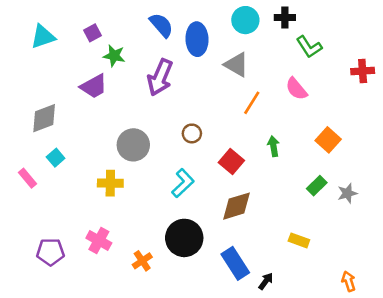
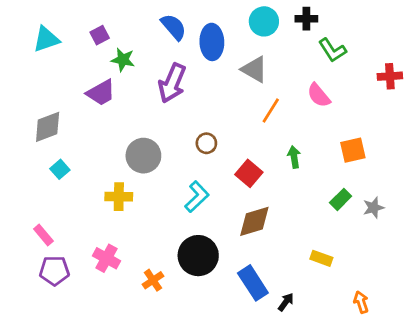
orange square: (328, 140) -> (353, 150), turned 35
pink rectangle: (28, 178) -> (43, 235), moved
orange arrow: (349, 281) -> (361, 302), moved

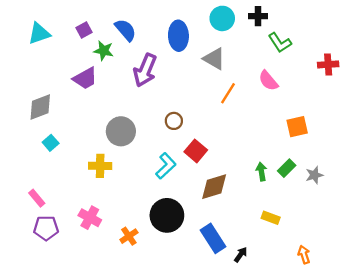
blue semicircle: (174, 27) -> (125, 30), moved
green arrow: (294, 157) -> (261, 172), moved
red square: (249, 173) -> (196, 151), moved

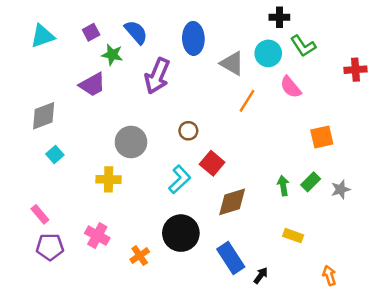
cyan circle: (222, 18) -> (268, 53), moved

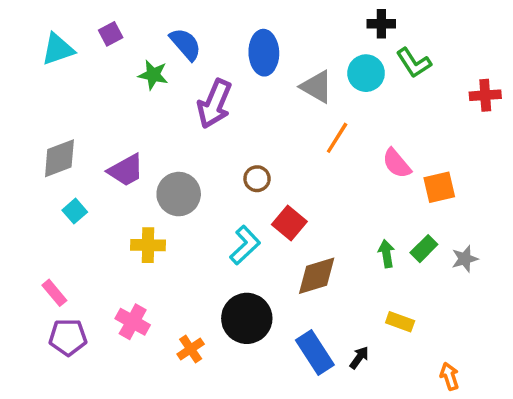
purple square: (91, 32) -> (111, 34), moved
purple trapezoid: (92, 85) -> (126, 170), moved
pink semicircle: (291, 87) -> (397, 163), moved
black arrow: (261, 275) -> (359, 358), moved

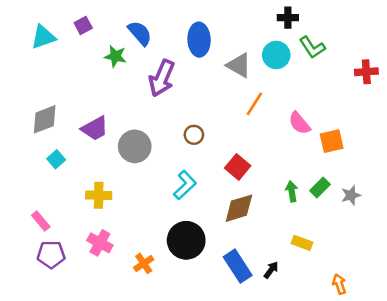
red square: (289, 223) -> (238, 167), moved
yellow cross: (148, 245) -> (99, 195), moved

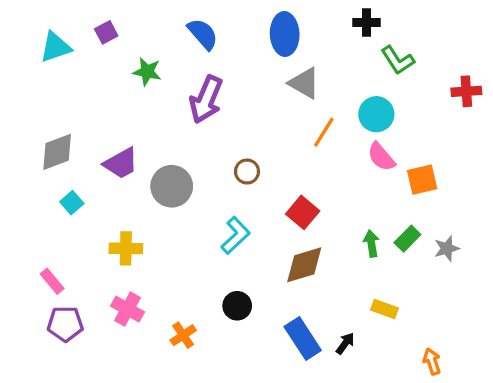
blue semicircle: (140, 33) -> (203, 34), moved
blue ellipse: (199, 40) -> (285, 34), moved
cyan circle: (276, 55) -> (376, 114), moved
black circle: (186, 240) -> (237, 306), size x0.6

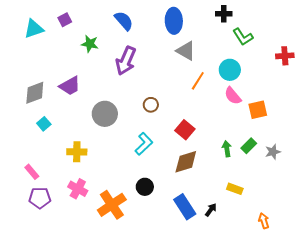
purple trapezoid: (121, 163) -> (70, 86), moved
orange cross: (183, 335) -> (112, 205), size x1.8

